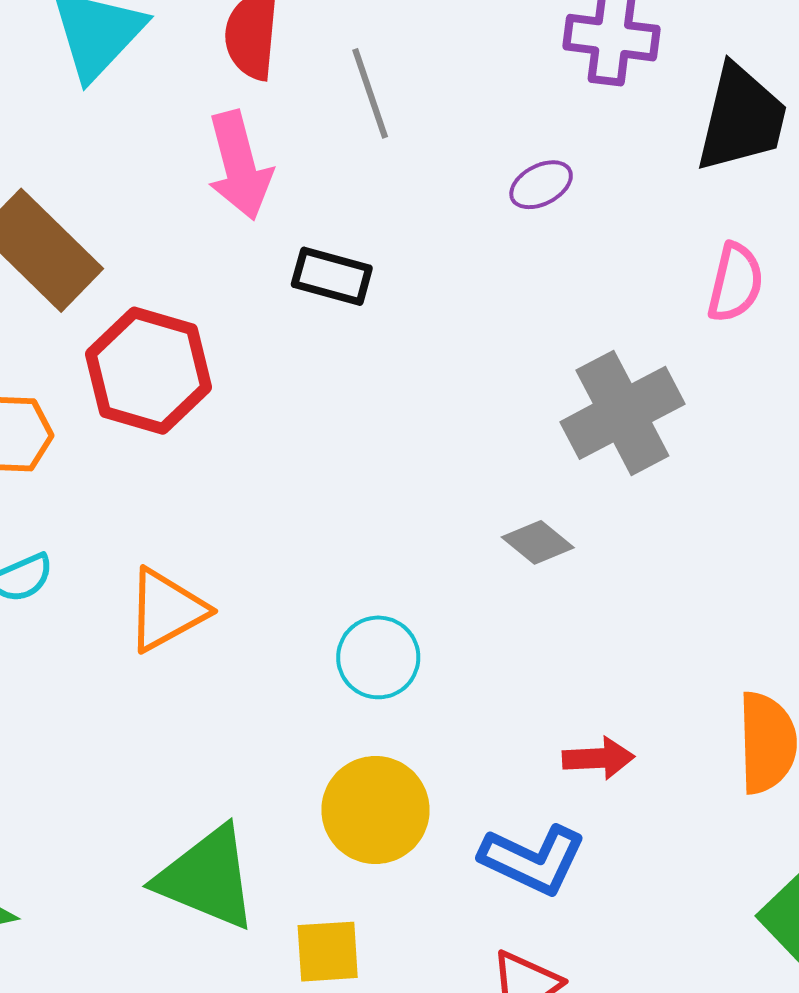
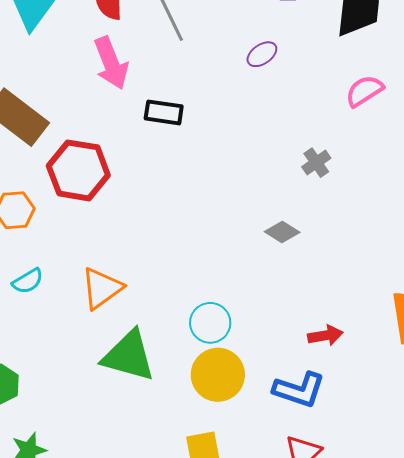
pink semicircle: (735, 283) -> (364, 91), turned -129
gray cross: (622, 413) -> (316, 163), size x0.5
cyan circle: (378, 657) -> (210, 323), moved
green triangle: (207, 878) -> (129, 356), moved

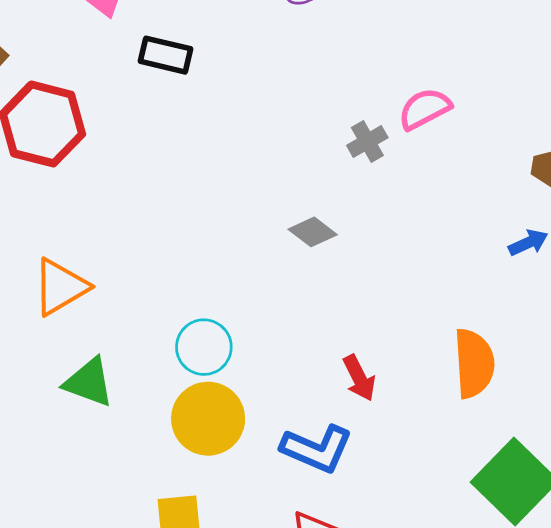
pink semicircle: (364, 91) -> (425, 109), moved
red arrow: (325, 335) -> (359, 378), turned 68
green triangle: (129, 356) -> (89, 382), size x0.7

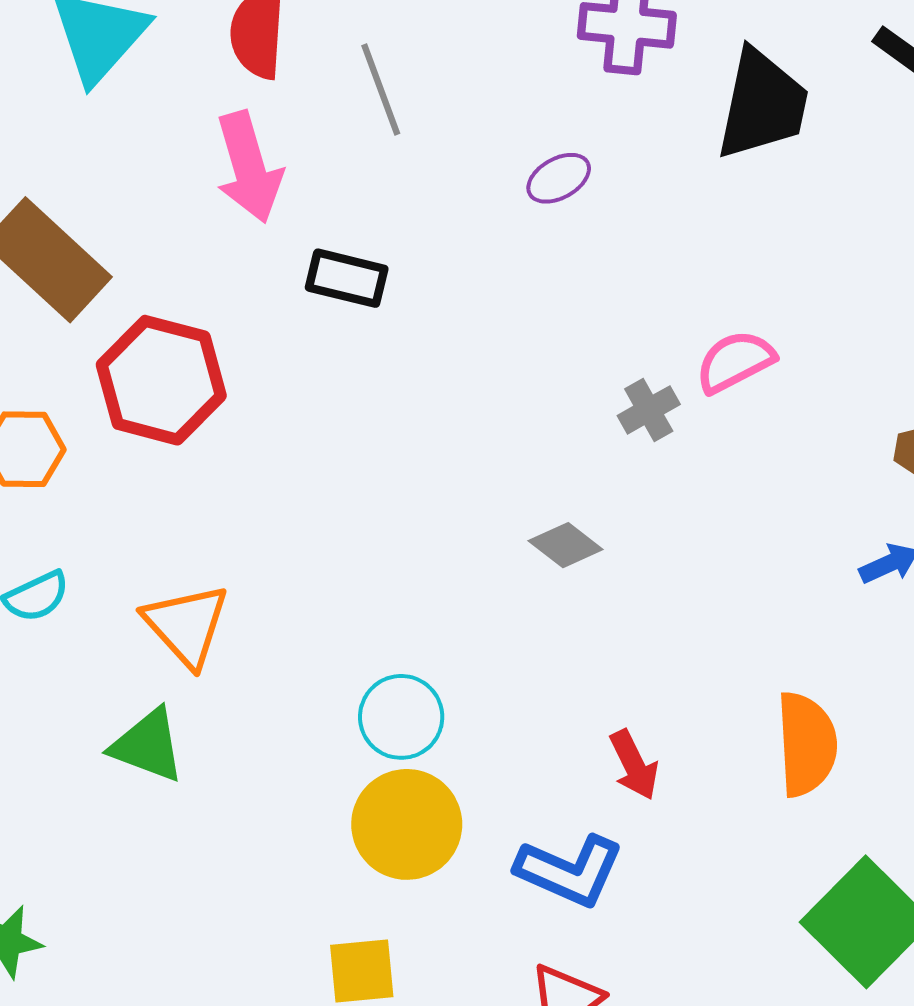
orange triangle: (60, 287) -> (186, 625), turned -42
green triangle: (89, 382) -> (148, 745), moved

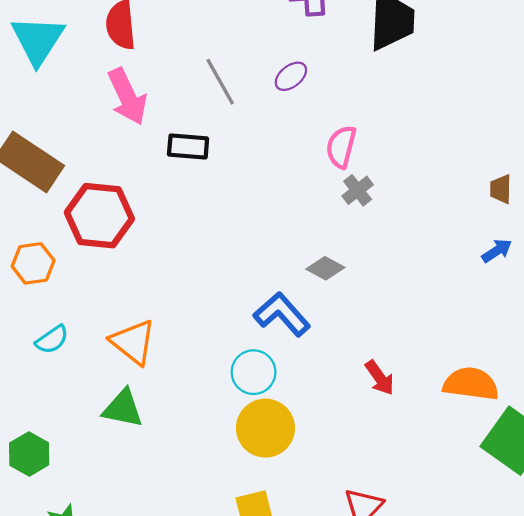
gray line: (381, 90) -> (220, 82), moved
pink semicircle: (735, 362) -> (341, 147), moved, turned -39
orange semicircle: (806, 744) -> (471, 384), moved, turned -70
blue L-shape: (570, 871) -> (282, 314), moved, turned -146

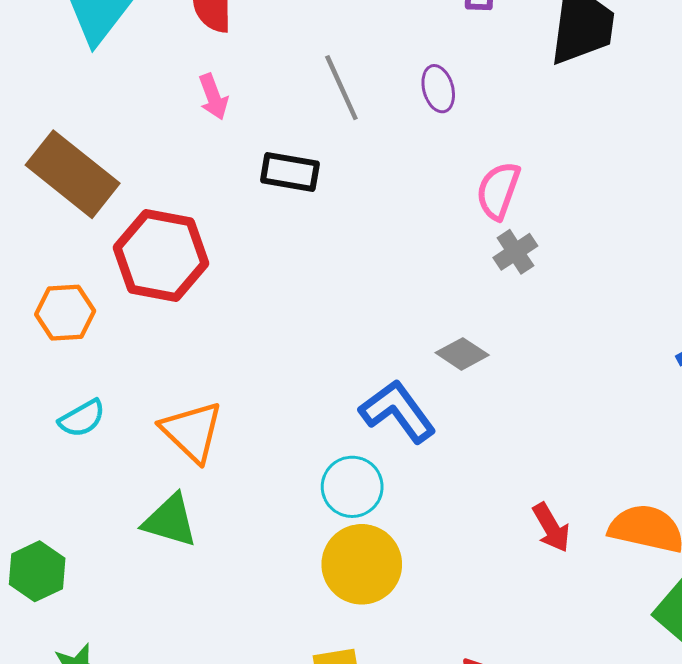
purple ellipse: (291, 76) -> (438, 89), turned -72
pink arrow: (127, 97) -> (213, 97), size x0.6
red arrow: (380, 378) -> (551, 528), moved

